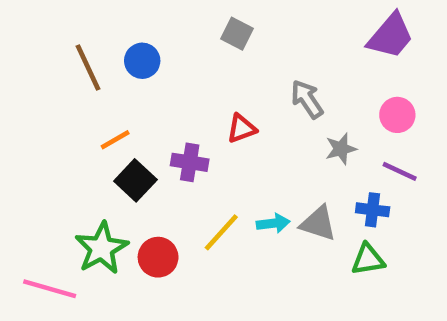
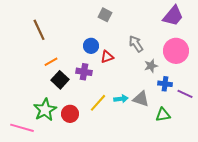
blue circle: (142, 61) -> (91, 46), moved
pink circle: (397, 115) -> (176, 51), size x1.6
purple line: (400, 171) -> (185, 94), moved
blue cross: (373, 210) -> (165, 84), moved

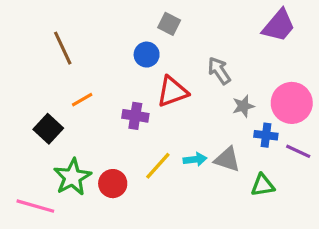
blue circle: (91, 46) -> (147, 55), moved
pink circle: (176, 51) -> (292, 103), moved
red triangle: (107, 57) -> (172, 92), size x1.5
black square: (60, 80) -> (48, 129), moved

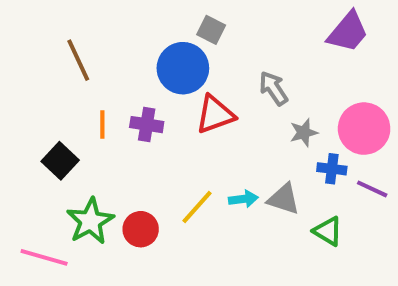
blue circle: (147, 55) -> (183, 68), size x1.6
orange line: (82, 100) -> (102, 125), turned -60
purple cross: (135, 116) -> (147, 125), moved
green triangle: (263, 185) -> (328, 231), turned 40

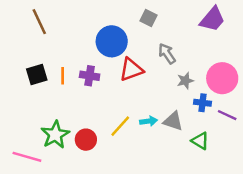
gray square: (211, 30) -> (149, 18), moved
brown line: (78, 60) -> (39, 22), moved
black square: (60, 161) -> (37, 74), moved, turned 30

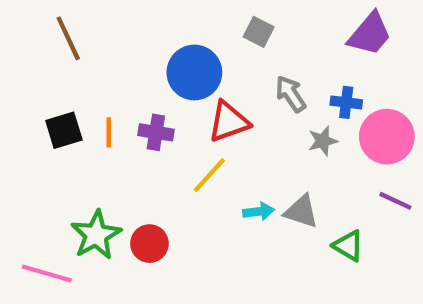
blue cross: (203, 103) -> (346, 102), moved
yellow line: (120, 126) -> (209, 175), moved

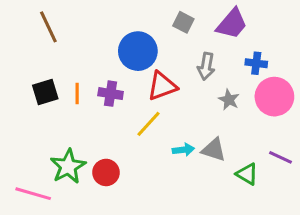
purple trapezoid: (370, 34) -> (232, 24), moved
gray arrow: (291, 94) -> (206, 66), turned -136
blue cross: (346, 102) -> (256, 63), moved
gray star: (323, 141) -> (229, 100), turned -30
purple line: (395, 201) -> (280, 157), moved

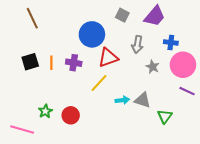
purple line: (280, 157) -> (187, 91), moved
green star: (68, 166) -> (45, 111), size x0.6
green triangle: (247, 174) -> (165, 116), turned 35

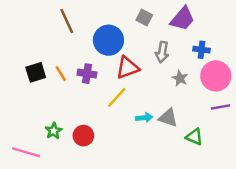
brown line: (32, 18) -> (67, 21), moved
orange line: (51, 63) -> (61, 74), turned -32
purple line: (187, 91) -> (221, 107), turned -35
green triangle: (165, 116) -> (194, 137), turned -42

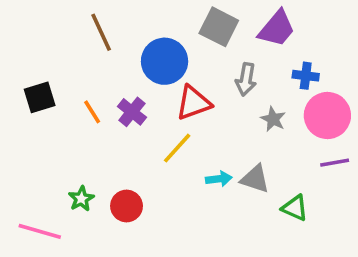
gray square: (144, 17) -> (219, 27), size x1.5
black square: (36, 72) -> (40, 97), moved
purple cross: (87, 74) -> (132, 112), turned 30

